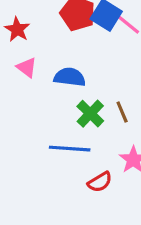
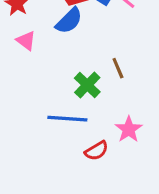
blue semicircle: (70, 77) -> (69, 21), moved, turned 128
brown line: (122, 112) -> (118, 68), moved

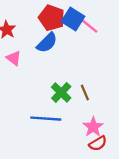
brown line: (118, 68) -> (85, 92), moved
red semicircle: (97, 151) -> (98, 143), moved

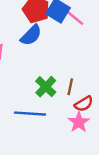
brown line: (85, 92) -> (70, 87), turned 35
red semicircle: (98, 143) -> (84, 104), moved

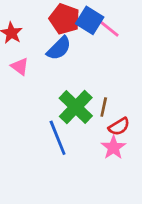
green cross: (46, 87) -> (76, 107), size x1.4
blue line: (30, 114) -> (58, 138), turned 64

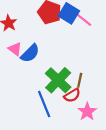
blue semicircle: (59, 48) -> (30, 53), moved
red semicircle: (119, 127) -> (72, 95), moved

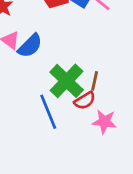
pink star: (87, 112) -> (104, 122), turned -30

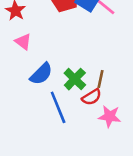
blue semicircle: (30, 46) -> (41, 74), moved
green cross: (67, 81) -> (75, 79), size x0.7

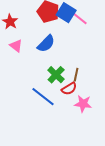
blue semicircle: (41, 74) -> (46, 44), moved
blue line: (58, 107) -> (43, 97), turned -30

